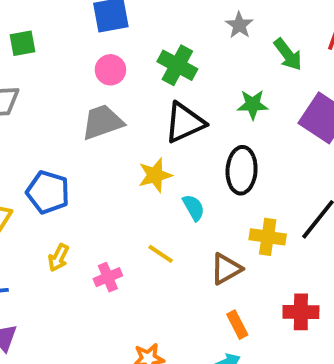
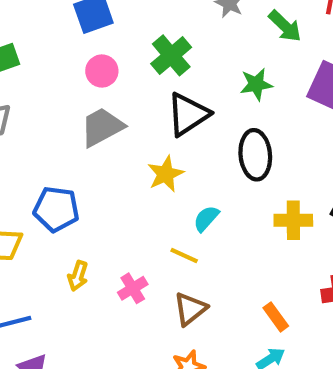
green cross: (177, 65) -> (171, 55), turned 30
cyan semicircle: (194, 208) -> (206, 219), moved, turned -100
brown triangle: (226, 269) -> (190, 309), moved

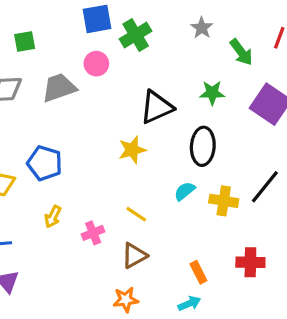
green cross: (171, 55) -> (136, 35), moved
gray trapezoid: (102, 127) -> (59, 88), moved
cyan semicircle: (206, 219) -> (185, 191), moved

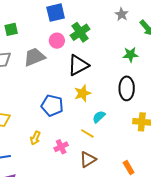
green cross: (136, 35) -> (80, 32), moved
black triangle: (157, 107) -> (78, 65), moved
blue pentagon: (45, 163) -> (52, 105), moved
cyan semicircle: (185, 191) -> (99, 117), moved

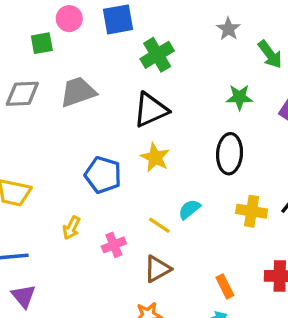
pink circle: (57, 41) -> (69, 19), moved
yellow star: (82, 93) -> (155, 157), turned -30
cyan semicircle: (99, 117) -> (189, 209), moved

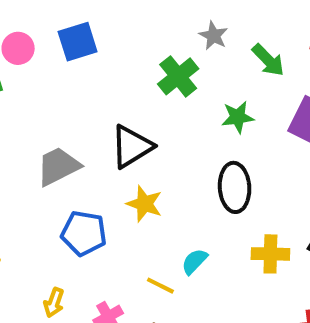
green cross: (157, 55) -> (178, 76), moved
gray trapezoid: (78, 92) -> (58, 166), moved

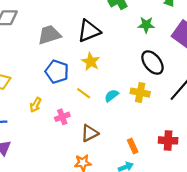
black ellipse: (235, 187) -> (152, 63), moved, turned -45
yellow cross: (270, 254) -> (140, 93), moved
yellow line: (160, 286) -> (84, 93), moved

